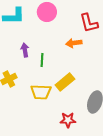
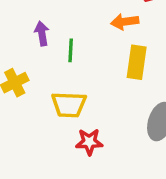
yellow rectangle: (65, 82) -> (137, 62), moved, turned -42
red star: (68, 120) -> (89, 142), moved

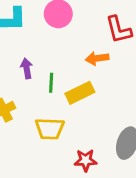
yellow rectangle: (137, 62) -> (80, 93), moved, turned 56
red star: (89, 142) -> (86, 160), moved

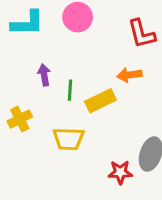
orange arrow: (97, 58) -> (129, 75), moved
red star: (86, 160) -> (120, 172), moved

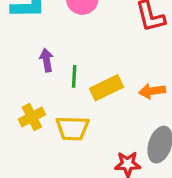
orange arrow: (129, 75) -> (152, 91), moved
yellow cross: (20, 119) -> (32, 117), moved

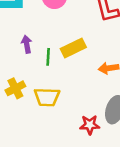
yellow rectangle: (107, 88) -> (73, 48), moved

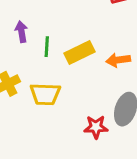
yellow rectangle: (73, 48) -> (79, 53), moved

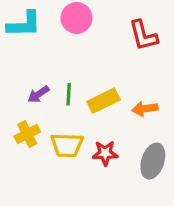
purple arrow: (21, 32) -> (38, 94), moved, turned -114
red star: (96, 127) -> (105, 153), moved

